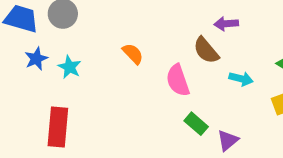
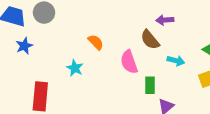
cyan star: (69, 67) -> (75, 68), moved
green rectangle: (196, 124) -> (150, 85), moved, turned 49

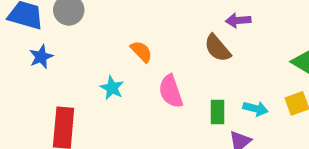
cyan arrow: (176, 61) -> (256, 109), moved
pink semicircle: (129, 62) -> (171, 91), moved

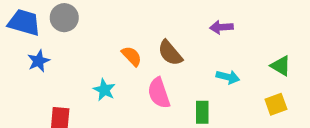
brown semicircle: (217, 48) -> (170, 53), moved
cyan arrow: (256, 109) -> (228, 77), moved

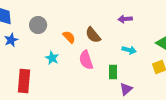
gray circle: (64, 18) -> (38, 25), moved

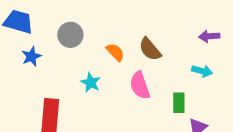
purple arrow: (125, 19) -> (209, 36), moved

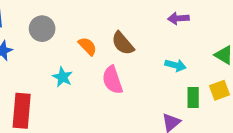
purple arrow: (209, 36) -> (178, 18), moved
green rectangle: (179, 103) -> (193, 98), moved

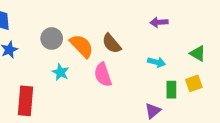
gray circle: (42, 29) -> (52, 38), moved
orange semicircle: (88, 46) -> (82, 46), size x1.5

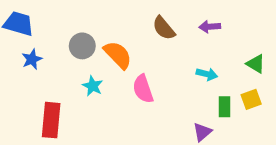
brown semicircle: (112, 43) -> (164, 28), moved

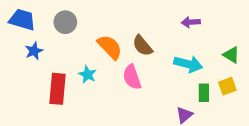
brown semicircle: (164, 28) -> (142, 46), moved
gray circle: (82, 46) -> (65, 22), moved
cyan arrow: (207, 74) -> (188, 64), size x1.5
red rectangle: (51, 120) -> (57, 89), moved

